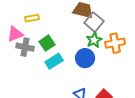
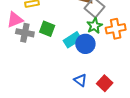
green square: (47, 43) -> (47, 29), turned -35
cyan rectangle: (54, 61) -> (72, 40), moved

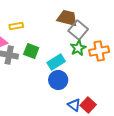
blue circle: (85, 44) -> (58, 80), moved
blue triangle: (80, 80) -> (74, 105), moved

